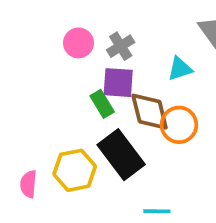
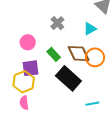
pink circle: (78, 43) -> (28, 42), moved
purple square: (118, 83) -> (31, 68), moved
yellow hexagon: (75, 170) -> (24, 82), moved

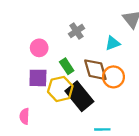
yellow hexagon: (24, 82) -> (60, 89), moved

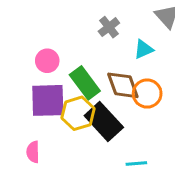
gray cross: (76, 31) -> (109, 27), moved
green rectangle: (67, 66) -> (85, 83), size x1.5
purple square: (38, 78) -> (48, 100), size x1.4

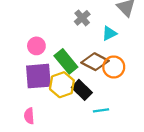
brown diamond: (123, 85) -> (95, 62), turned -40
black rectangle: (104, 122) -> (82, 90), size x0.7
cyan line: (136, 163) -> (101, 110), moved

